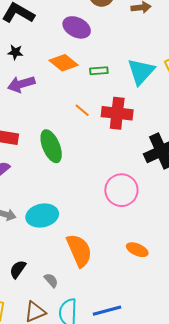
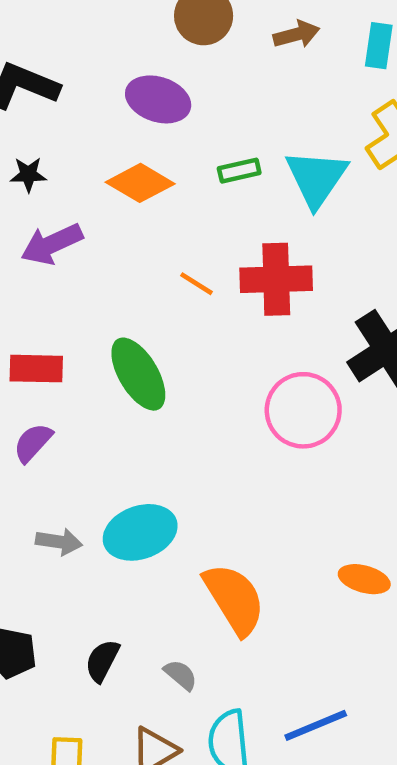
green rectangle: (99, 71) -> (239, 171), moved
pink circle: (121, 190) -> (303, 410), moved

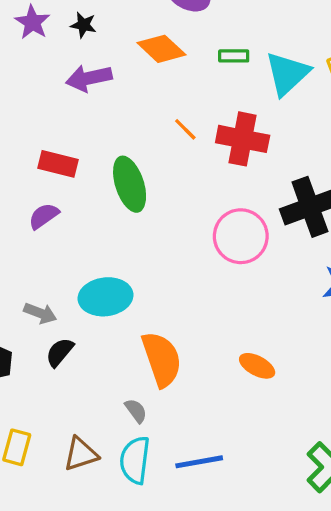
gray arrow: (59, 542) -> (40, 313), moved
black semicircle: (102, 661) -> (60, 352), moved
gray semicircle: (181, 675) -> (136, 411), moved

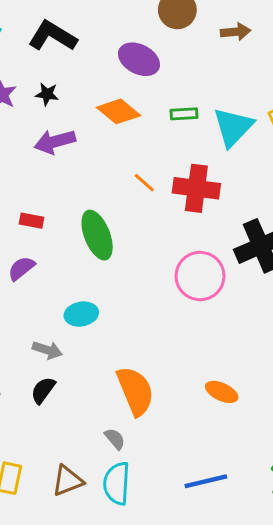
red rectangle: (58, 164) -> (32, 221), size x0.7
cyan ellipse: (106, 297) -> (81, 314), moved, size x0.7
gray arrow: (40, 313) -> (47, 350), moved
blue line: (199, 462) -> (206, 481), moved

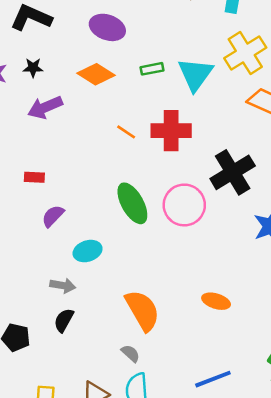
green ellipse: (97, 235) -> (132, 203), moved
purple semicircle: (21, 268) -> (53, 216), moved

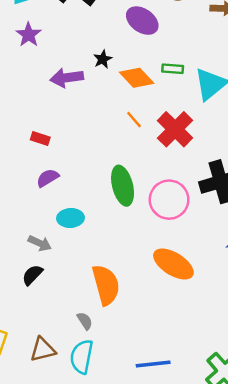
black star: (33, 68) -> (103, 59), moved, turned 30
orange diamond: (96, 74) -> (137, 78), moved
red cross: (171, 131) -> (175, 129), turned 30
orange ellipse: (216, 301) -> (173, 264), moved, size x1.6

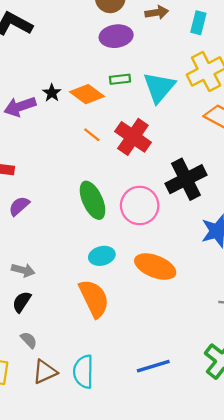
purple ellipse: (142, 21) -> (116, 36), moved, turned -32
black star: (103, 59) -> (52, 93), moved
cyan ellipse: (70, 218) -> (102, 256), moved
gray semicircle: (85, 321) -> (29, 340), moved

